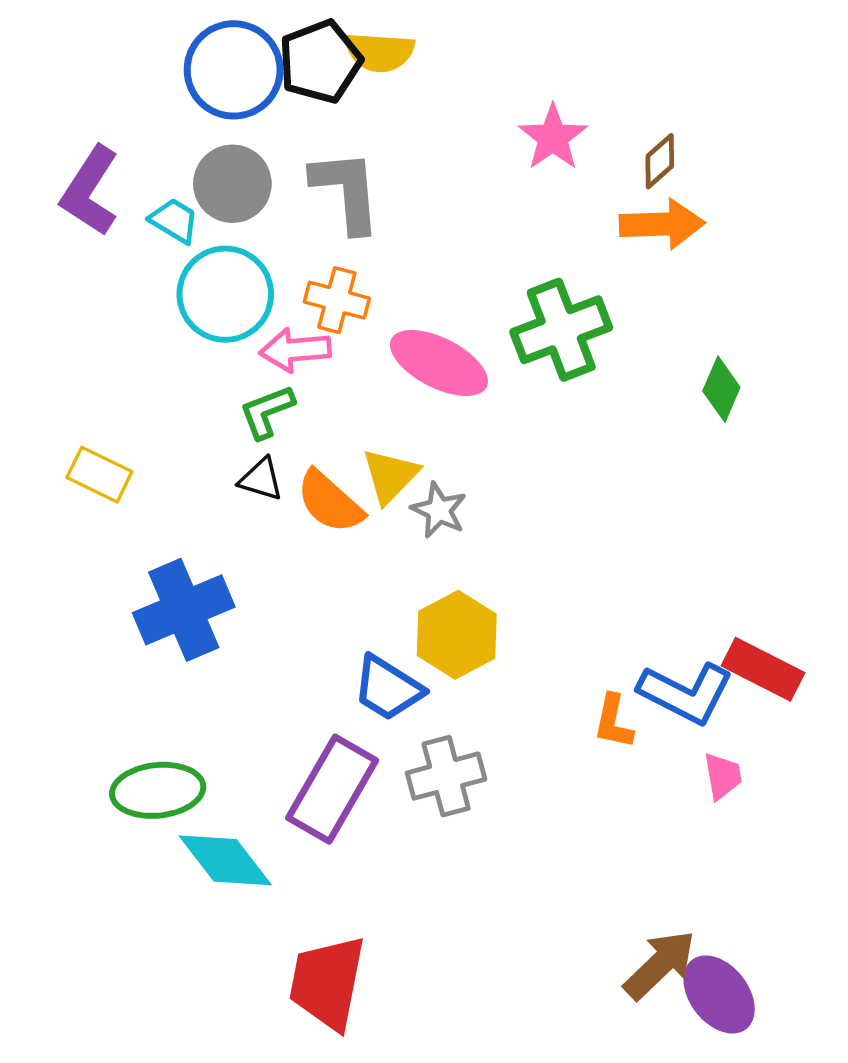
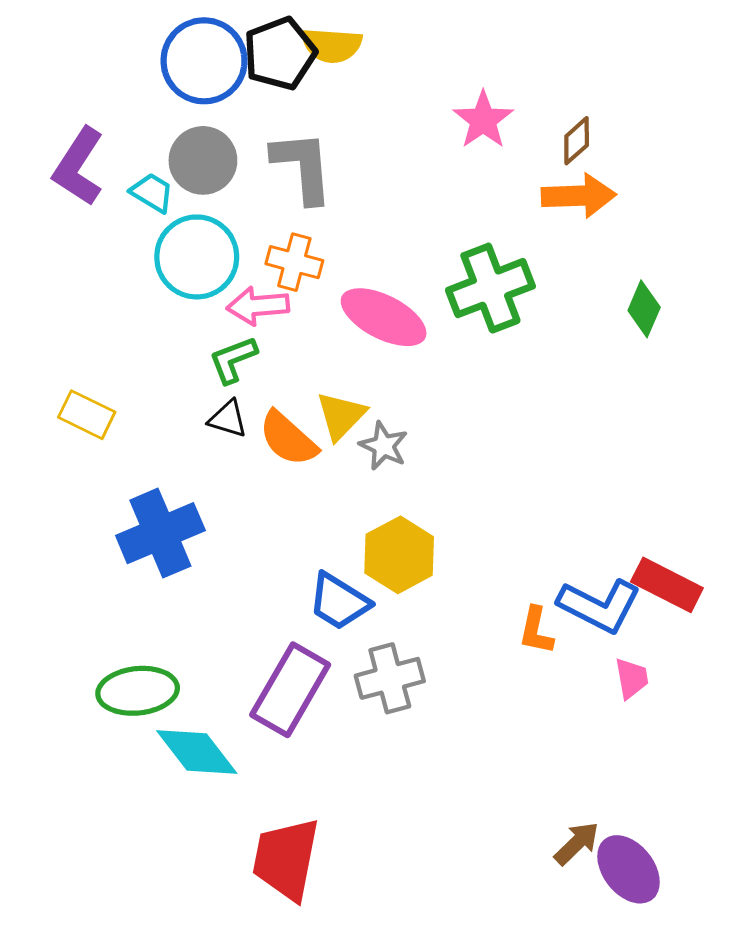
green diamond: (721, 389) -> (644, 309), moved
brown arrow: (660, 965) -> (577, 843), size x0.7

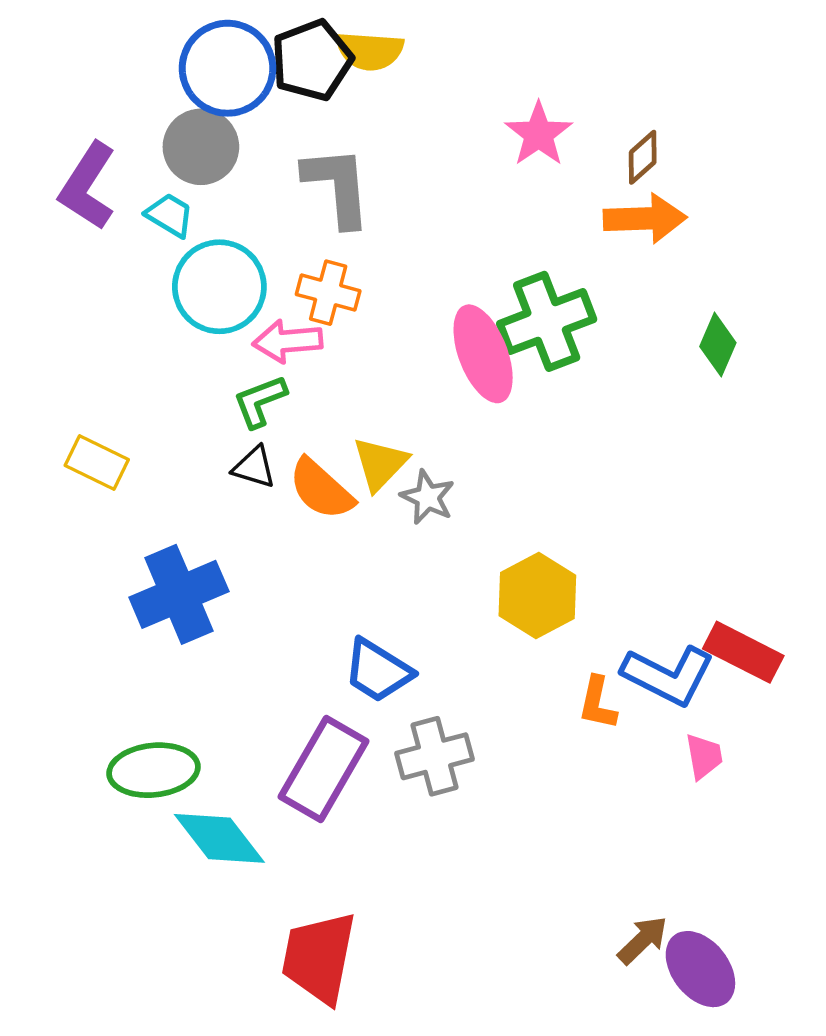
gray circle: (203, 160) -> (201, 147), moved
pink ellipse: (384, 317) -> (483, 354), moved, turned 42
yellow hexagon: (399, 555) -> (537, 596), moved

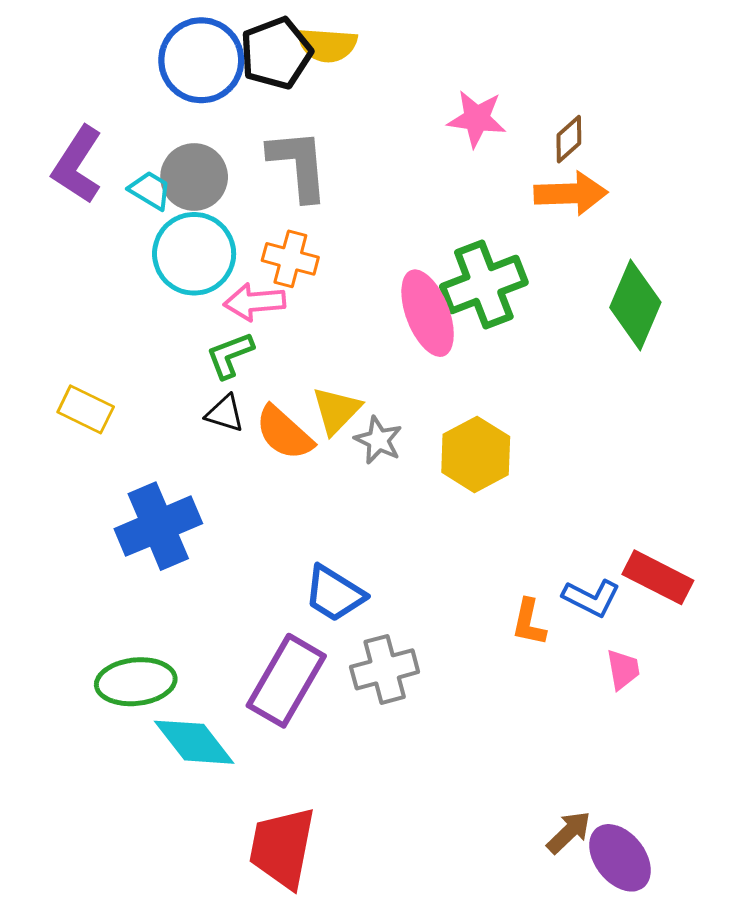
pink star: (539, 134) -> (477, 119), turned -30
gray circle: (201, 147) -> (194, 177), moved
green diamond: (718, 345) -> (635, 305), size x1.6
yellow hexagon: (537, 596) -> (476, 454), moved
blue L-shape: (668, 675) -> (591, 598), size x0.7

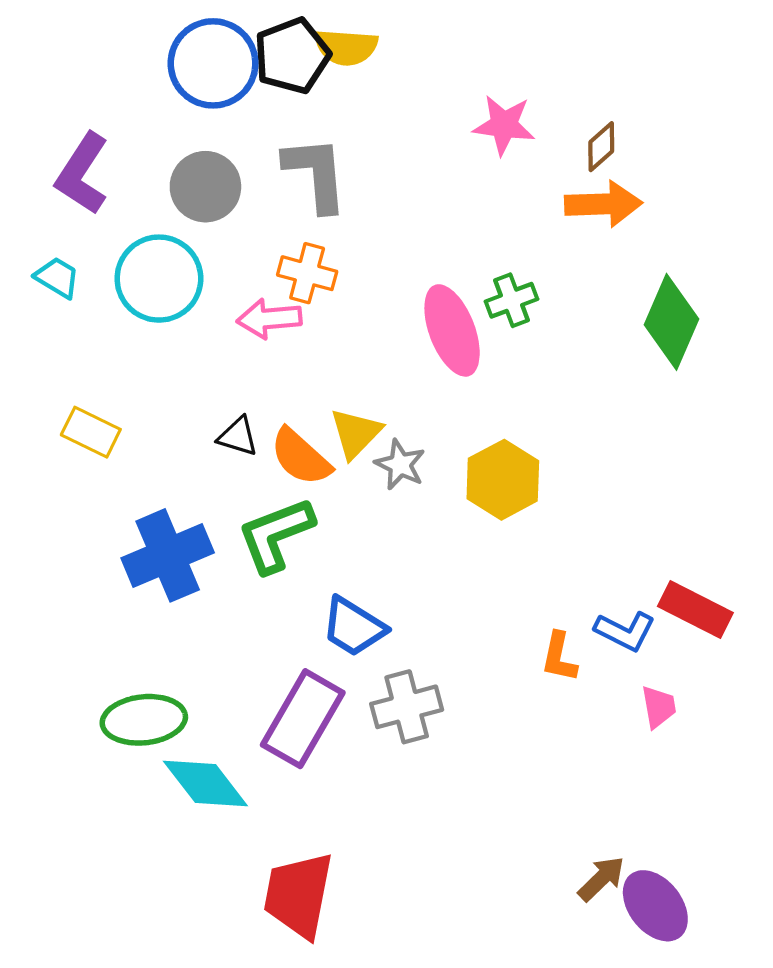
cyan trapezoid: (150, 190) -> (57, 277), moved
cyan circle: (194, 254) -> (159, 279), moved
green cross: (484, 284) -> (511, 300), size x0.6
green L-shape: (230, 355) -> (276, 535), moved, size x1.5

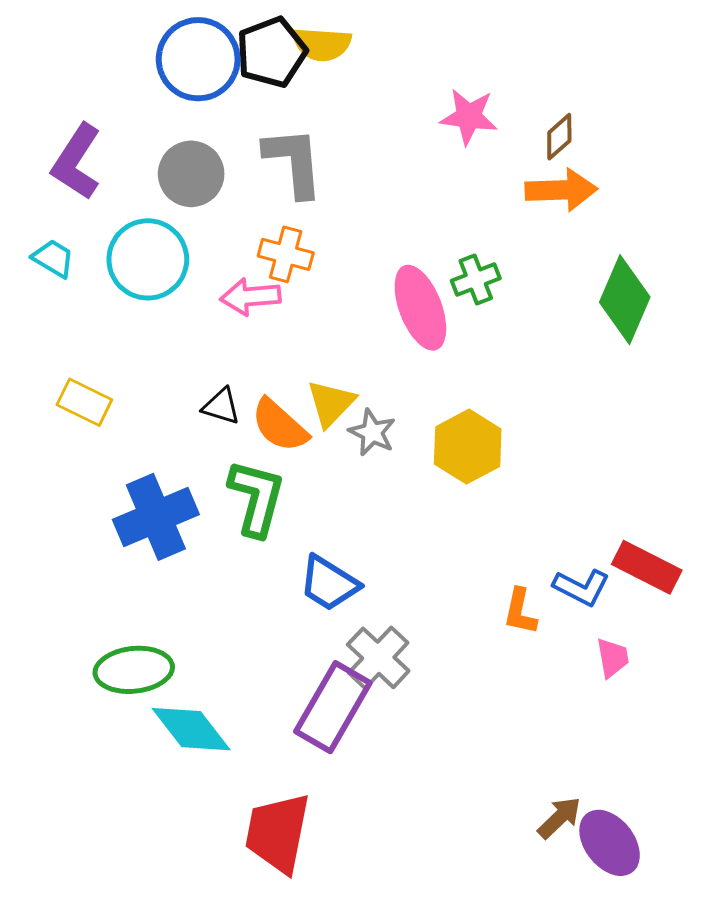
green L-shape: (276, 535) -> (256, 498), turned 126
gray cross: (407, 707) -> (378, 658), turned -32
purple rectangle: (303, 719) -> (333, 707), moved

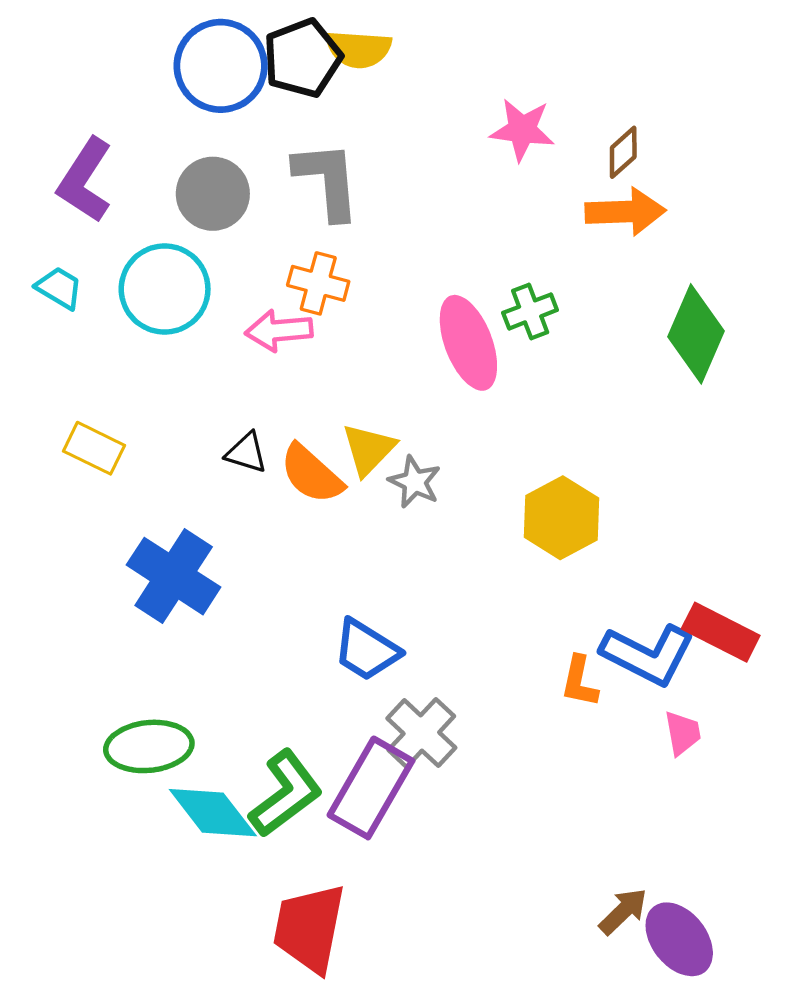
yellow hexagon: (468, 447) -> (561, 518), moved
green L-shape: (256, 498) -> (286, 794), moved, turned 38
blue cross: (156, 517) -> (174, 576), turned -34
blue L-shape: (581, 587) -> (648, 655), size x1.5

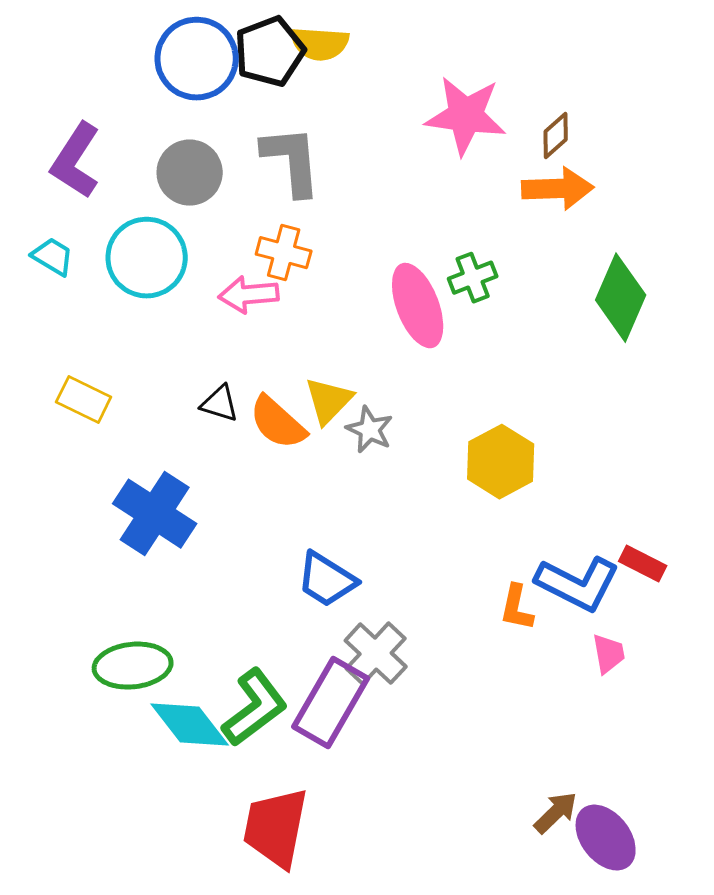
pink star: (522, 130) -> (466, 116), size x1.4
red rectangle: (721, 632) -> (643, 564), size x0.7

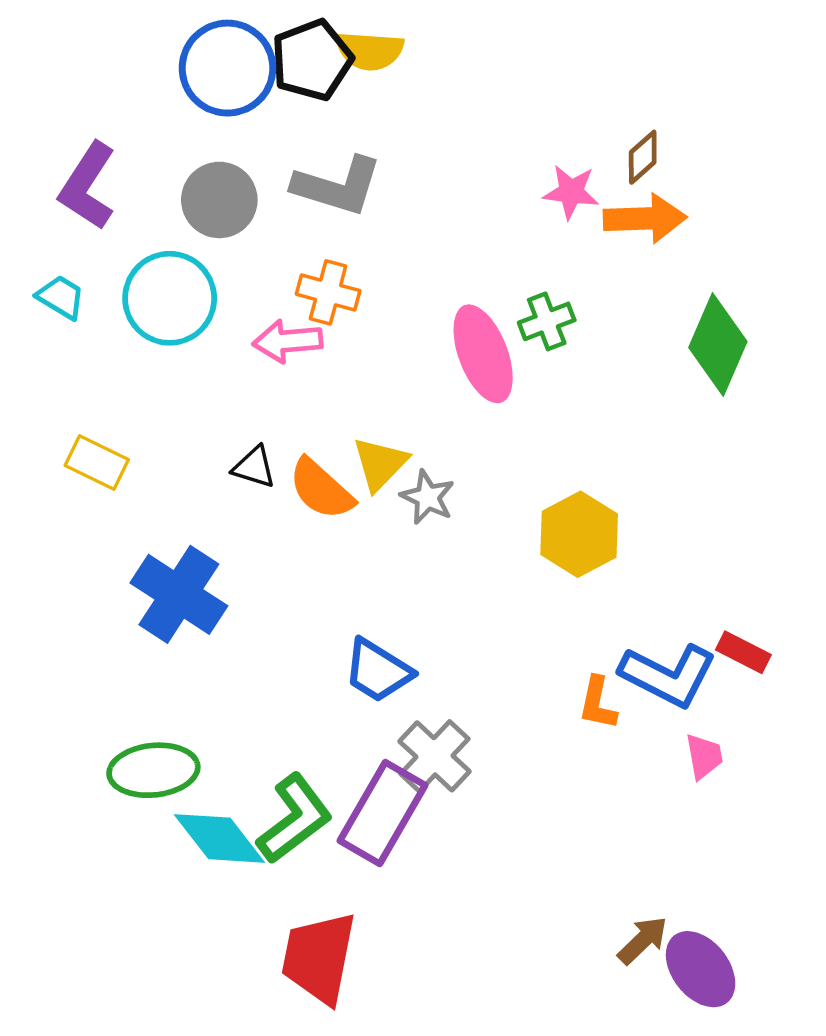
pink star: (466, 116) -> (571, 192), moved, size x0.6
gray L-shape: (292, 161) -> (337, 186), turned 112

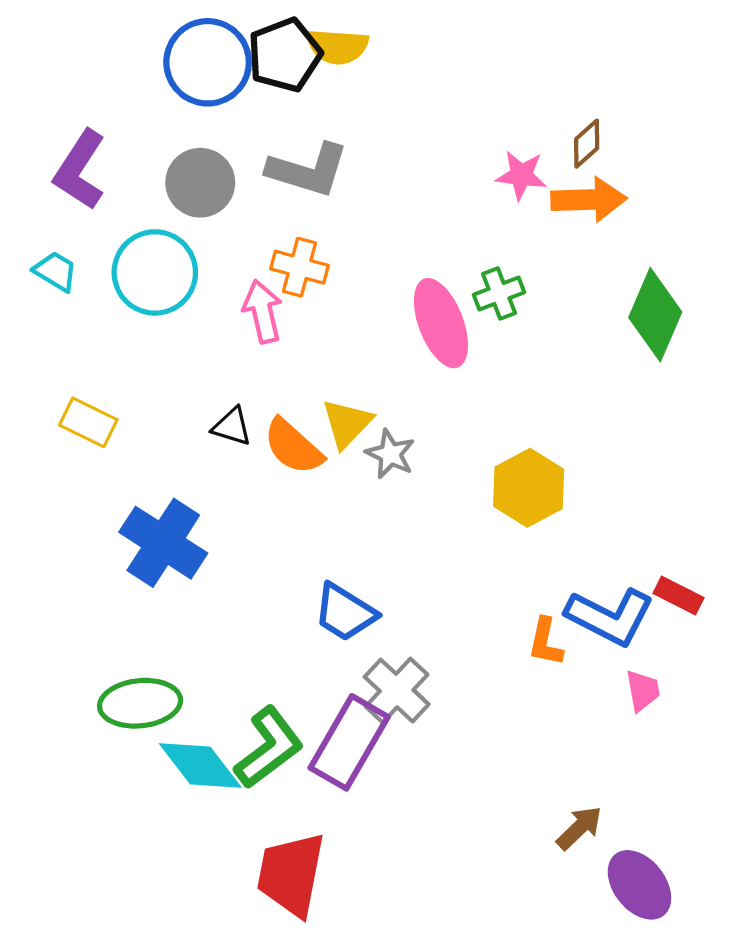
pink arrow: (288, 341) -> (263, 311), turned 82
brown arrow: (643, 940) -> (579, 828), moved

